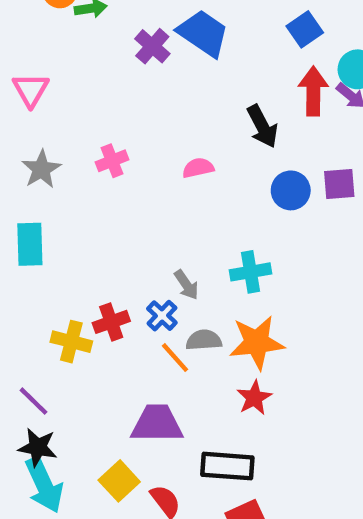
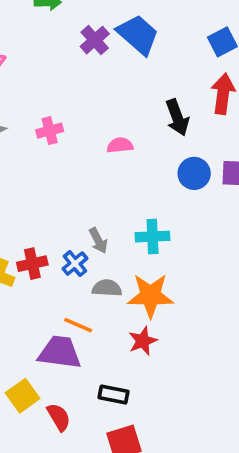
orange line: (175, 358) -> (78, 325), moved, turned -32
black rectangle: (227, 466) -> (114, 395), size x0.7

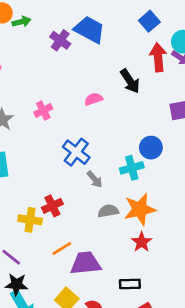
pink semicircle: (120, 145) -> (94, 99), moved
blue circle: (194, 173) -> (151, 148), moved
blue cross: (75, 264) -> (76, 152), moved, size x1.5
orange line: (78, 325) -> (62, 248), moved, turned -42

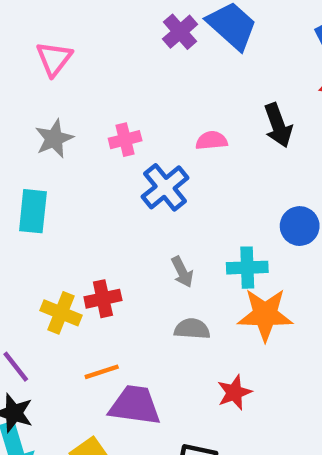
blue circle: (151, 148) -> (300, 226), moved
blue cross: (76, 152) -> (165, 187), moved
orange star: (140, 209) -> (265, 315), moved

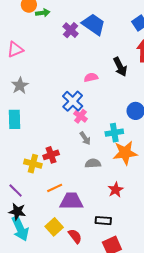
pink triangle: (54, 59) -> (15, 49), turned 36
pink cross: (125, 140) -> (80, 116), moved, turned -32

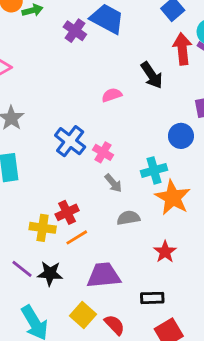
blue cross: (73, 101) -> (70, 141), moved
orange star: (125, 153) -> (173, 198), turned -30
orange line: (55, 188) -> (77, 237), moved
black star: (17, 211) -> (50, 273), moved

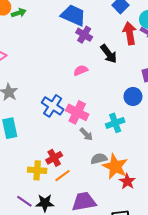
purple cross: (75, 31) -> (84, 35), moved
pink cross: (103, 152) -> (77, 112), size x1.5
orange star: (173, 198) -> (115, 167), moved

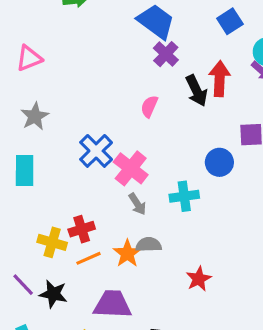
red arrow: (130, 33) -> (220, 79), moved
pink semicircle: (81, 70) -> (149, 106), turned -56
orange star: (115, 167) -> (127, 253), moved, size x0.7
red star: (127, 181) -> (199, 279), moved

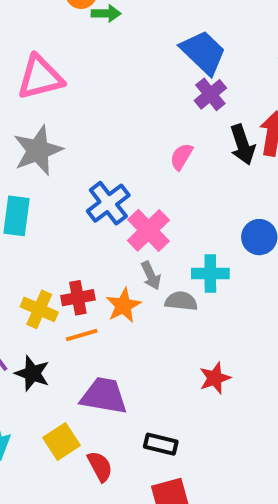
pink triangle: (29, 58) -> (40, 77), size x1.4
gray star: (35, 116) -> (38, 150), size x1.4
gray semicircle: (149, 245) -> (181, 301), moved
orange star: (127, 253) -> (123, 305), moved

